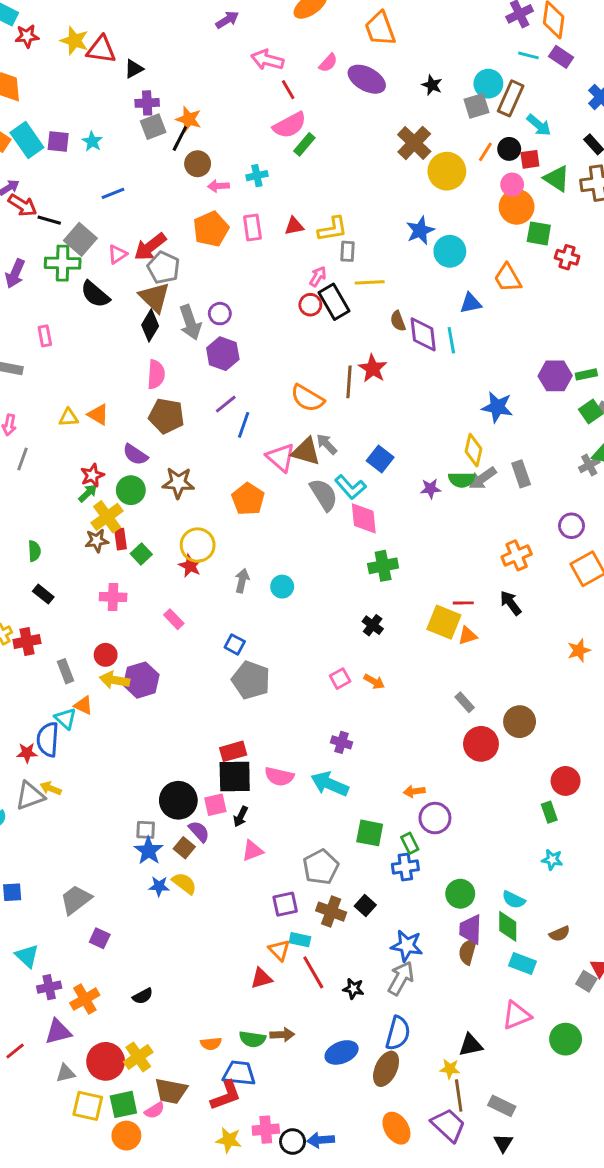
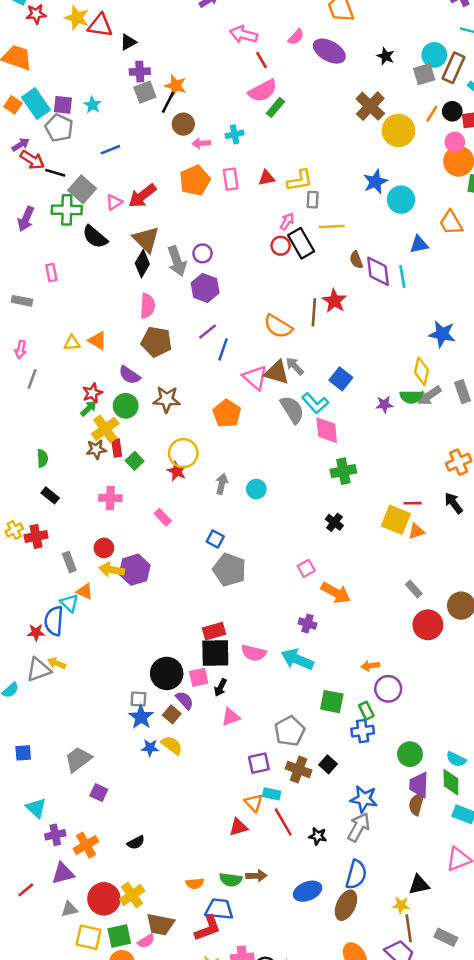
gray pentagon: (163, 268) -> (59, 128), moved
orange arrow: (374, 682) -> (336, 593), moved, size x1.6

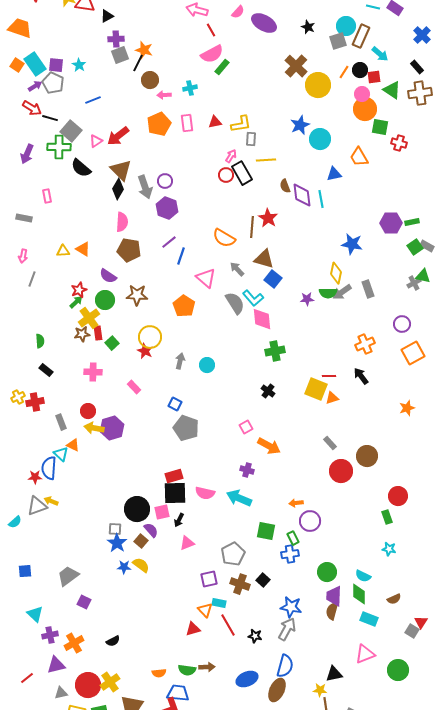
purple arrow: (21, 145) -> (35, 86), moved
brown triangle: (277, 373) -> (264, 259), moved

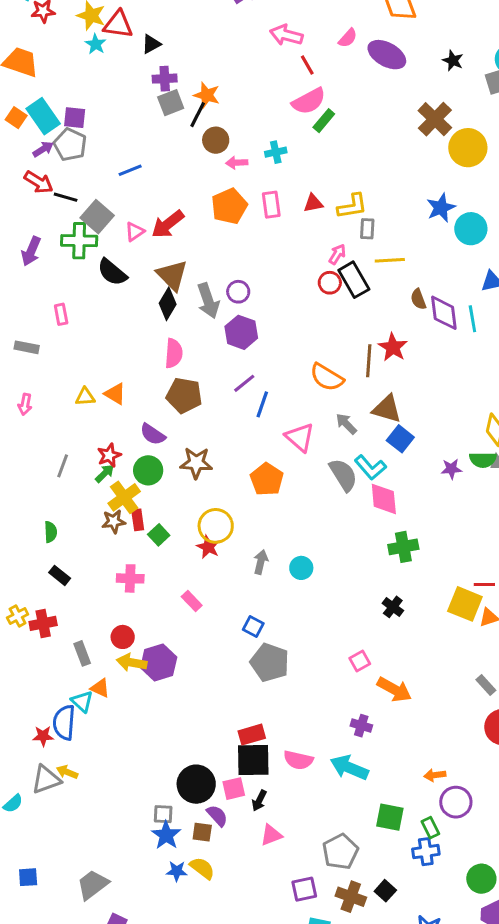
cyan star: (79, 65) -> (96, 44), moved
gray line: (32, 279) -> (63, 466), moved
brown square: (141, 541) -> (202, 832), turned -32

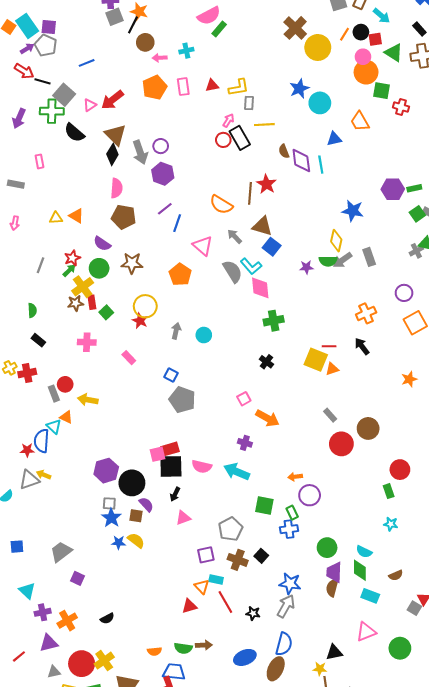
red circle: (123, 637) -> (65, 384), moved
purple hexagon: (159, 662) -> (106, 471), moved
pink square: (234, 789) -> (158, 454), moved

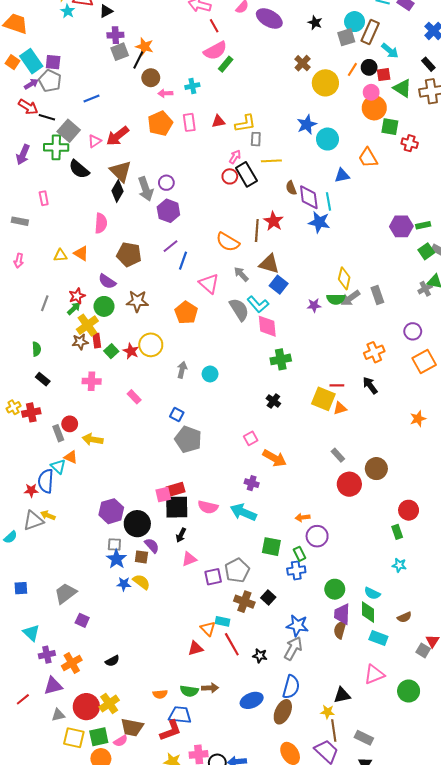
brown cross: (295, 28) -> (303, 63), size x0.7
pink semicircle: (117, 188) -> (101, 223), moved
blue star: (353, 211) -> (319, 222), moved
red star: (140, 321) -> (131, 351), moved
purple square: (206, 555) -> (213, 577), moved

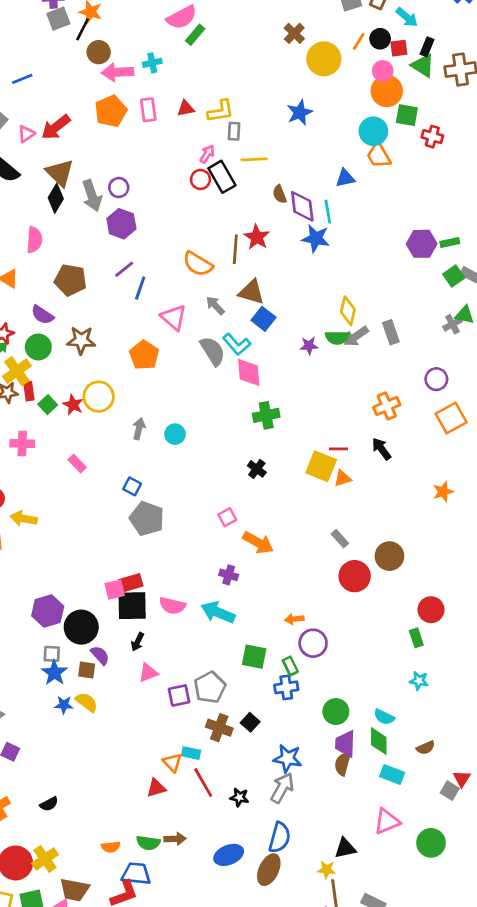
black rectangle: (428, 64) -> (427, 47), moved, turned 64
pink arrow: (165, 93) -> (117, 72), size x1.6
cyan circle: (327, 139) -> (373, 131), moved

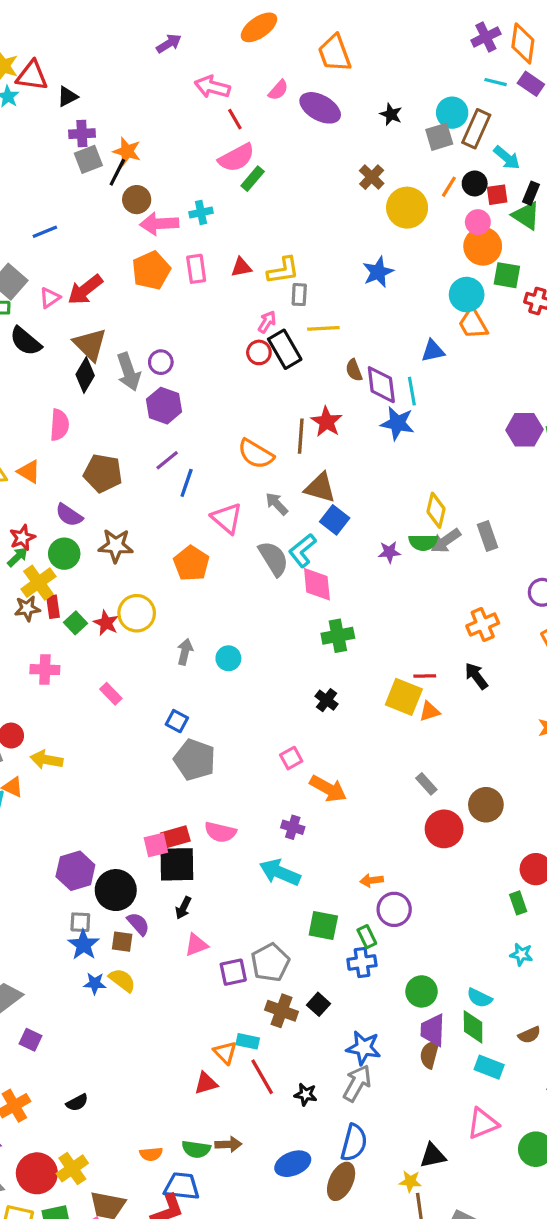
cyan L-shape: (237, 344) -> (302, 550), turned 92
pink semicircle: (172, 606) -> (220, 832), moved

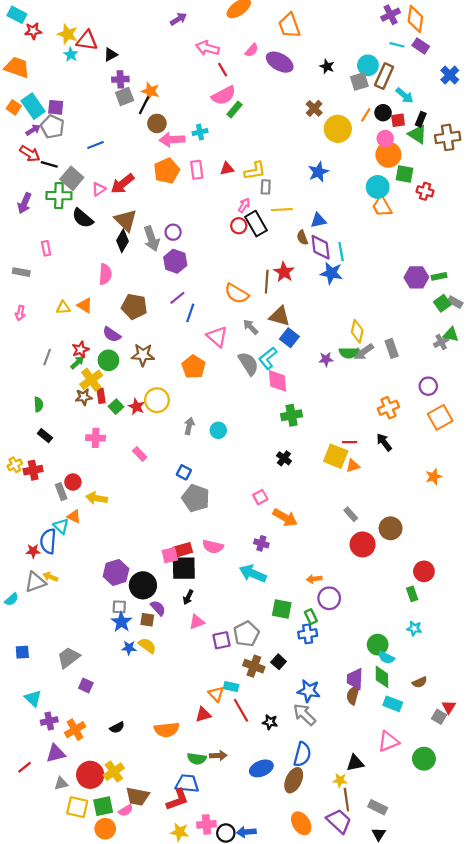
blue triangle: (433, 351) -> (318, 220), moved
green circle: (422, 991) -> (378, 645), moved
gray arrow: (357, 1083) -> (304, 715), turned -75
orange semicircle: (151, 1154) -> (167, 730), moved, size x1.6

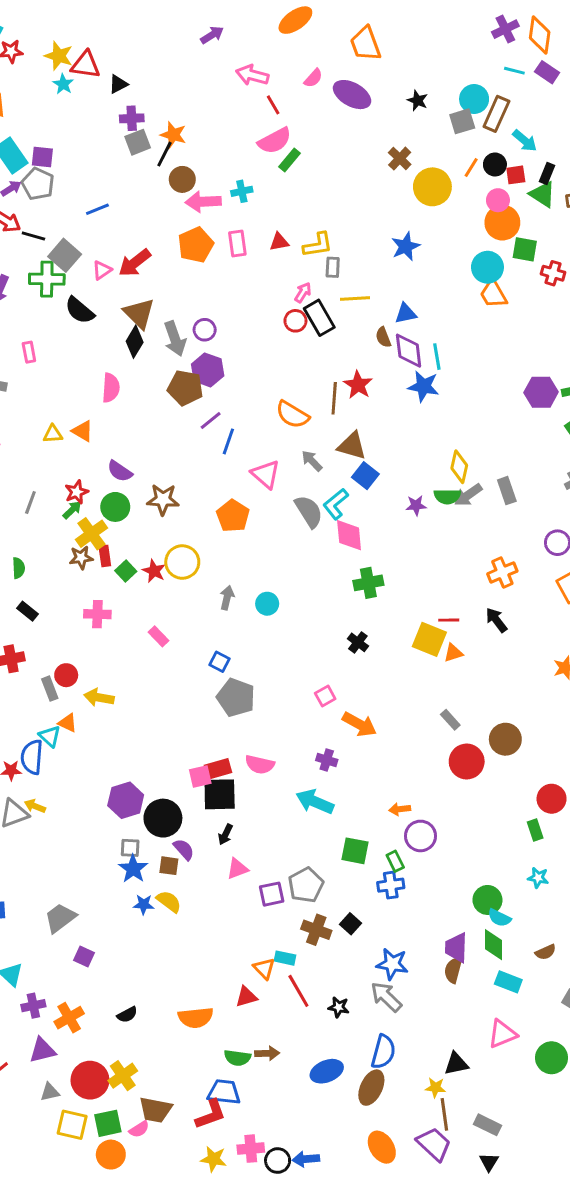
brown pentagon: (134, 306) -> (185, 388), moved

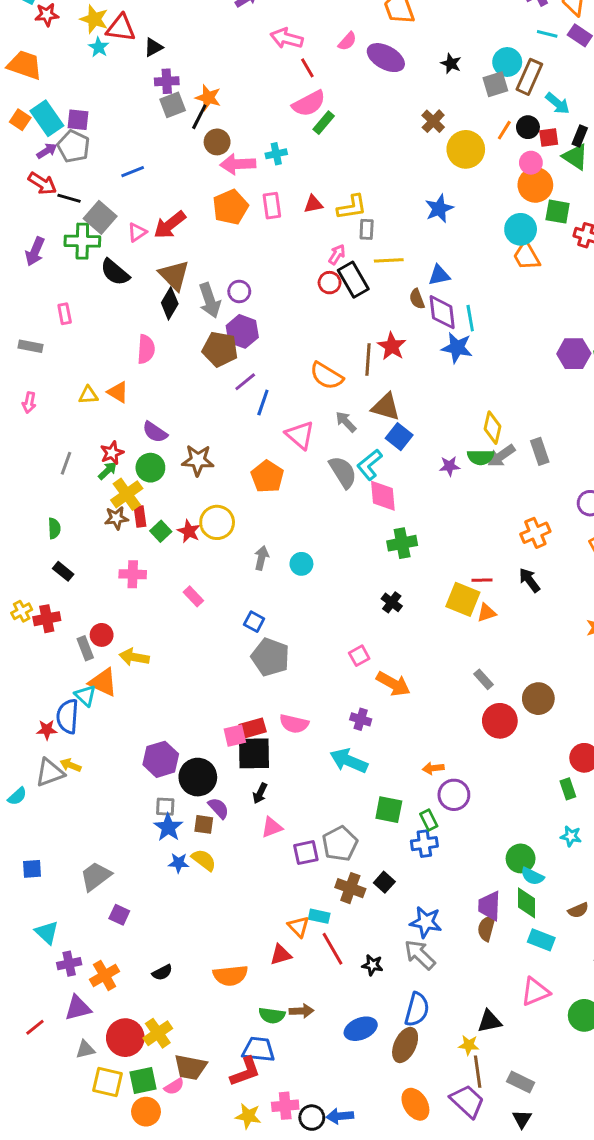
orange triangle: (68, 723) -> (103, 682), size x1.5

